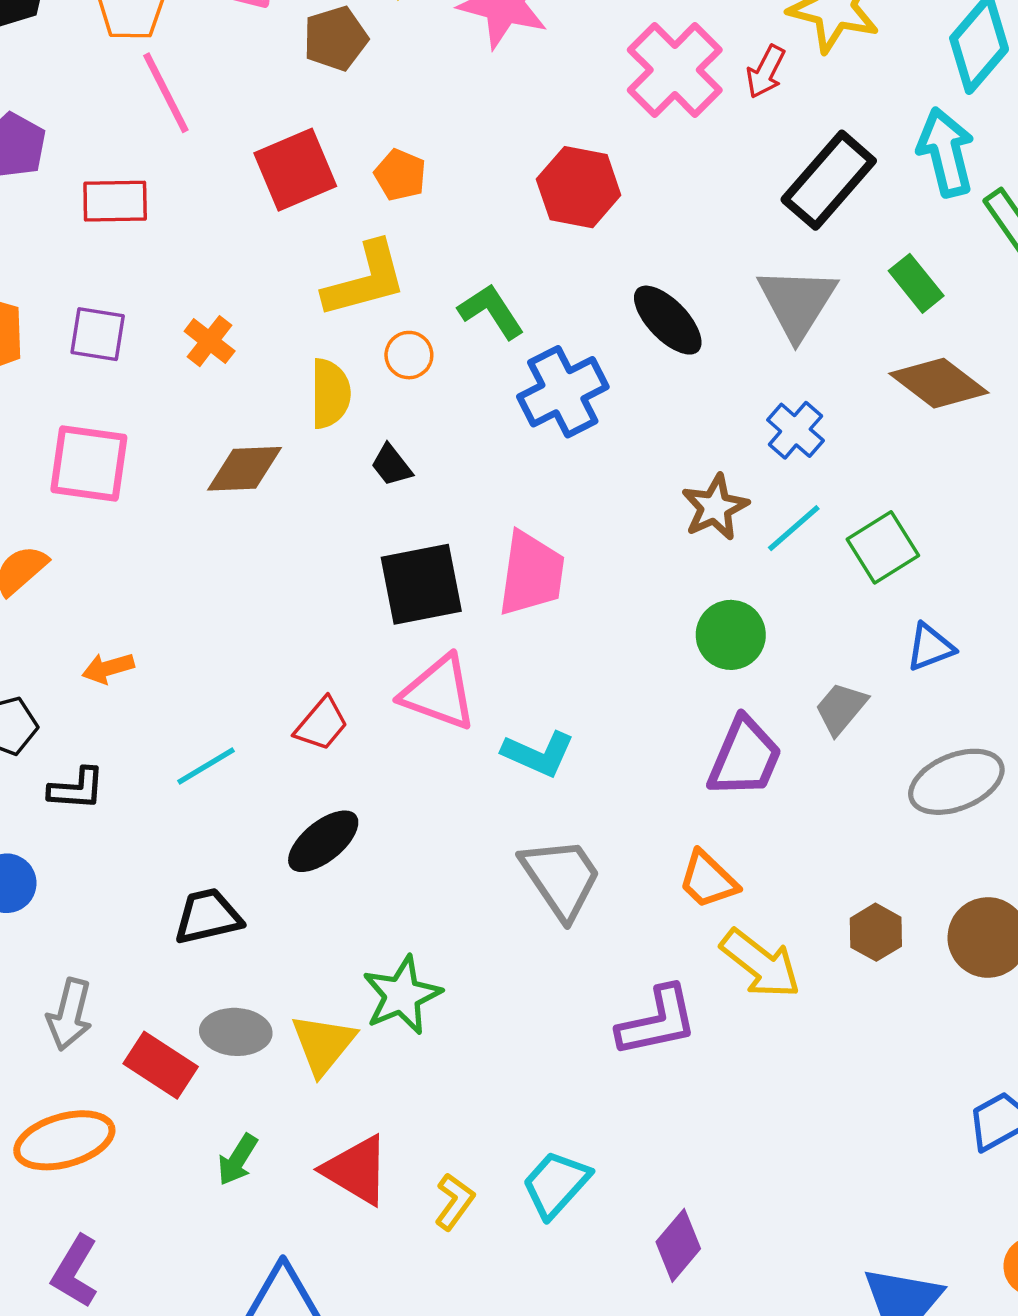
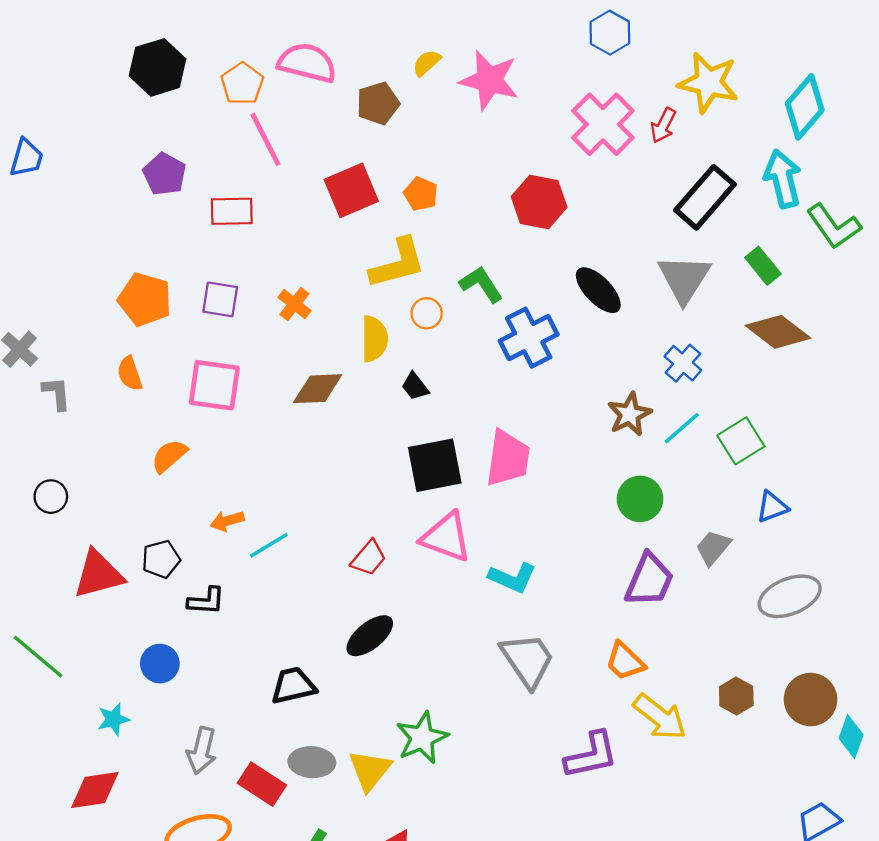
cyan line: (206, 766) -> (269, 545), moved

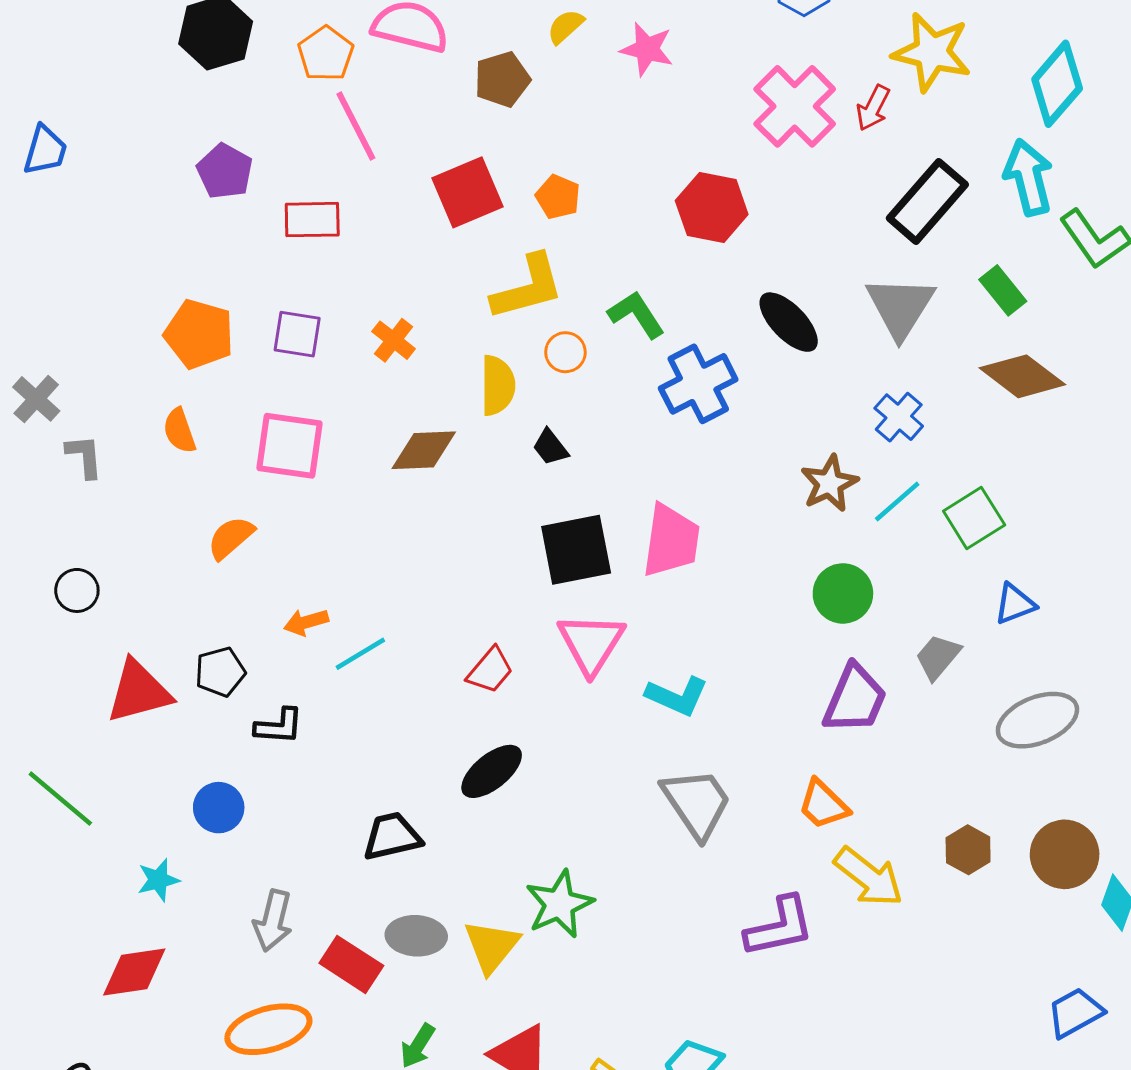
pink star: (489, 80) -> (647, 49), size x0.7
pink triangle: (446, 537) -> (591, 643), turned 42

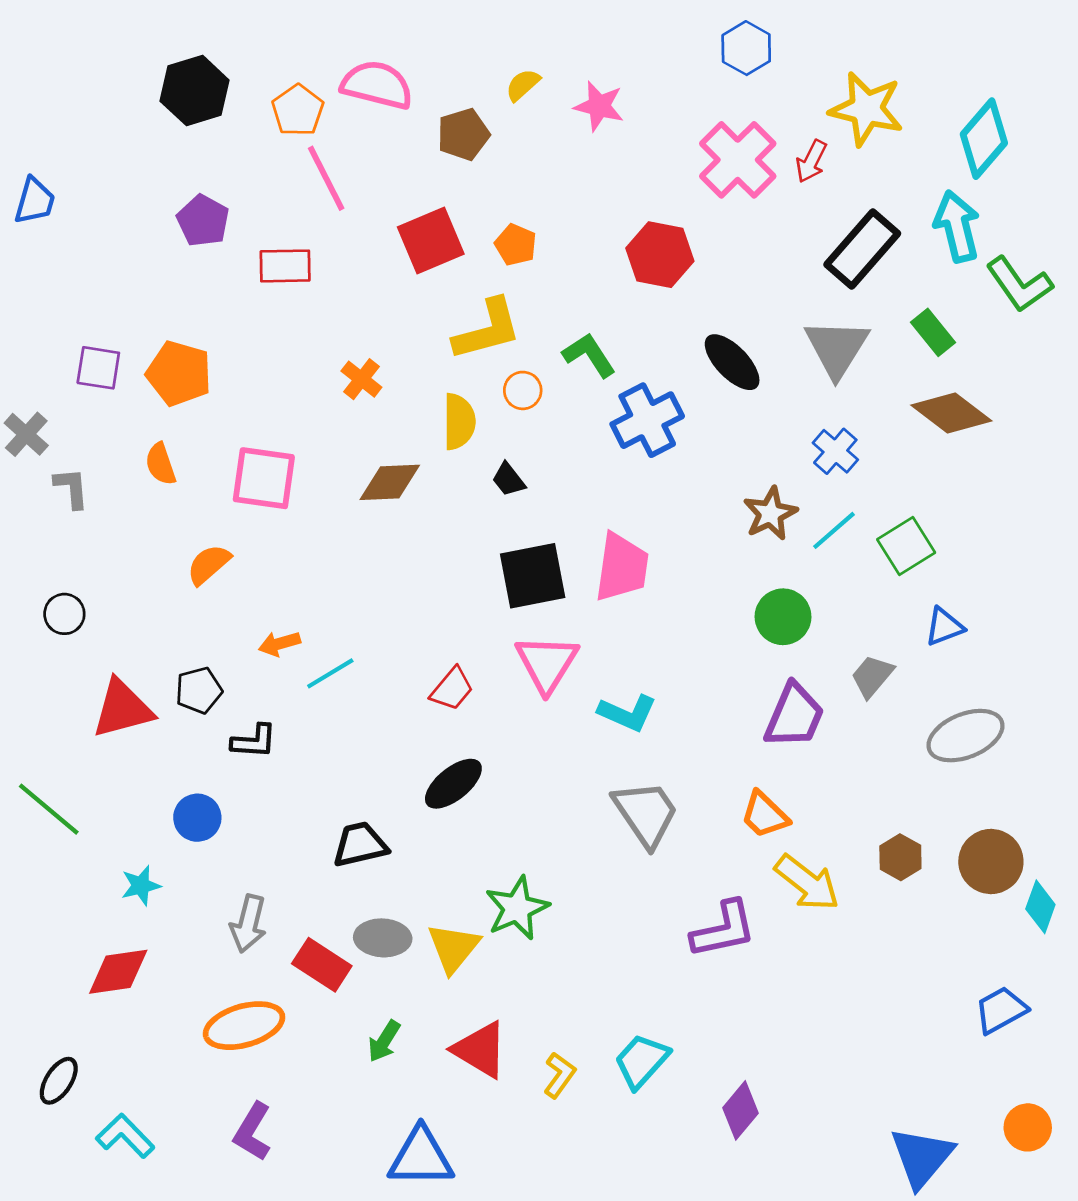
purple square: (297, 334) -> (98, 368), moved

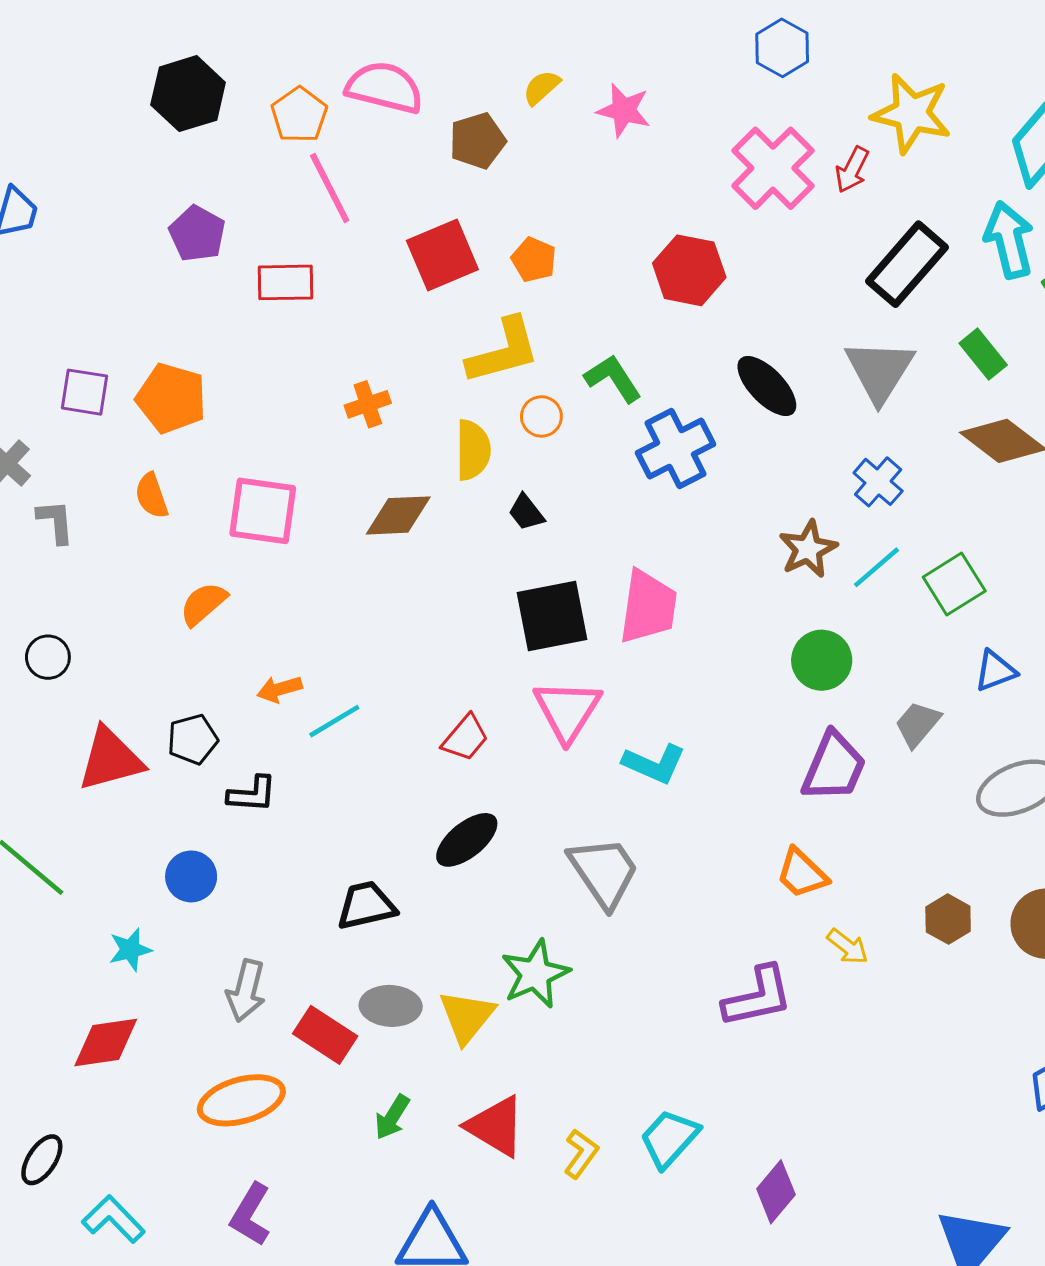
orange cross: (361, 379) -> (368, 404), turned 33
gray trapezoid: (646, 813) -> (604, 872), moved
yellow arrow: (807, 883) -> (848, 947), size x0.6

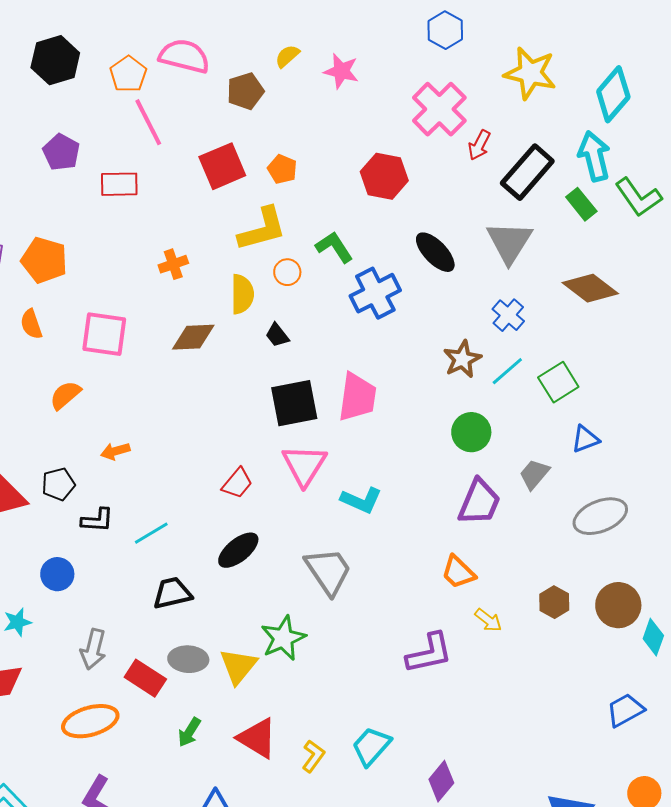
red arrow: (852, 170) -> (479, 145), moved
green rectangle: (983, 354) -> (581, 204), moved
cyan line: (334, 721) -> (151, 533), moved

